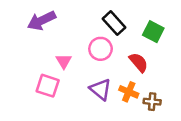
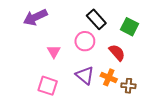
pink square: (48, 86) -> (48, 86), moved

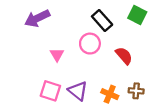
green square: (129, 27) -> (137, 15), moved
purple triangle: (85, 75) -> (78, 91), moved
orange cross: (109, 77) -> (110, 94), moved

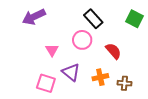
green square: (137, 15) -> (135, 19), moved
purple triangle: (78, 91) -> (71, 72), moved
orange cross: (110, 94) -> (100, 77), moved, turned -35

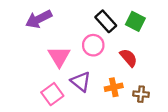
green square: (135, 19) -> (135, 21), moved
pink triangle: (52, 50) -> (59, 57), size x1.5
pink square: (46, 83) -> (52, 94), turned 36

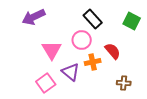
green square: (135, 21) -> (132, 21), moved
orange cross: (114, 87) -> (93, 62), moved

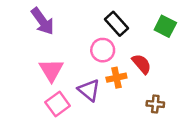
purple arrow: (34, 17) -> (43, 21), turned -100
pink triangle: (52, 50) -> (51, 70), moved

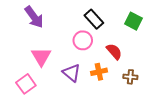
orange cross: (116, 78) -> (99, 72), moved
pink square: (58, 104) -> (26, 84), moved
brown cross: (155, 104) -> (130, 77), moved

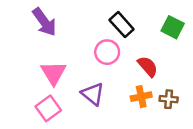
orange cross: (99, 72) -> (141, 97), moved
pink square: (26, 84) -> (48, 108), moved

